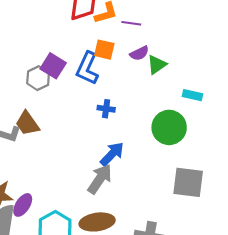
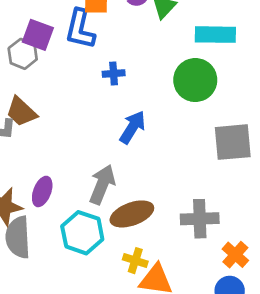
cyan rectangle: (192, 95) -> (215, 35), size x1.6
gray arrow: (100, 179) -> (102, 184), moved
purple ellipse: (23, 205) -> (42, 191), moved

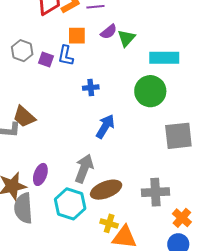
blue L-shape: (80, 29) -> (66, 56), size x0.7
purple square: (38, 35) -> (46, 59), moved, size x0.7
gray hexagon: (23, 54) -> (22, 51), moved

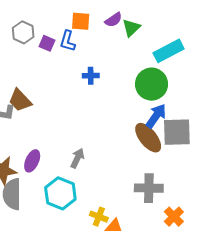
cyan rectangle: (164, 58) -> (169, 51), turned -32
blue arrow: (105, 126) -> (156, 116), moved
gray arrow: (84, 168) -> (77, 158), size x0.7
brown ellipse: (106, 190) -> (148, 138), moved, turned 68

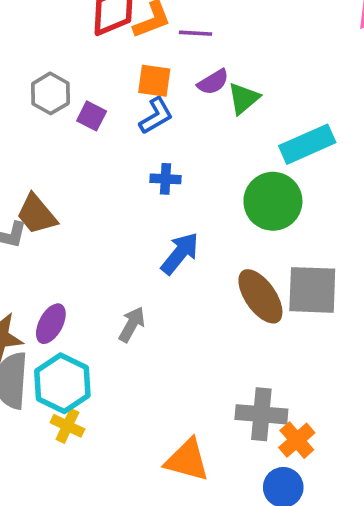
blue L-shape: (68, 41) -> (156, 116), moved, turned -140
blue arrow: (156, 116) -> (180, 253), moved
gray cross: (149, 188) -> (261, 414), moved
cyan hexagon: (60, 193) -> (62, 383), moved
yellow cross: (99, 217) -> (67, 426), moved

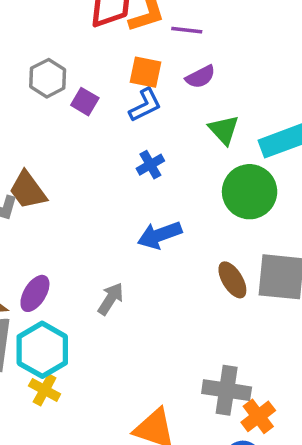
green triangle: (244, 98) -> (224, 130), moved, turned -36
blue cross: (165, 179) -> (150, 165), turned -36
blue arrow: (180, 253) -> (160, 235), turned -153
brown ellipse: (260, 296) -> (232, 280), size x0.7

